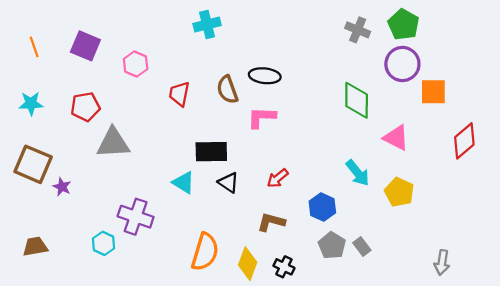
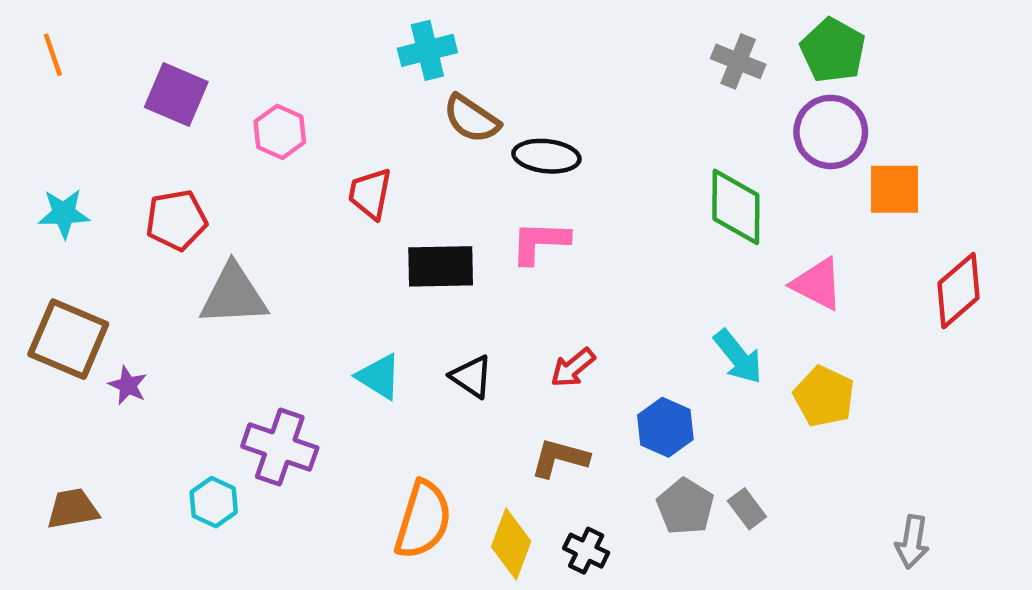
orange line: (34, 47) -> (53, 55), moved
brown semicircle: (227, 90) -> (472, 119), moved, turned -36
black rectangle: (211, 152) -> (441, 266), moved

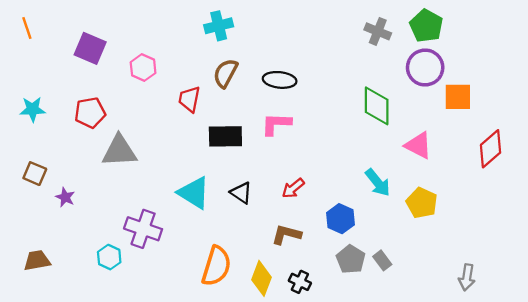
brown semicircle: (472, 119) -> (225, 73), moved, turned 84
brown square: (68, 339) -> (35, 174), size x0.6
cyan triangle: (379, 377) -> (194, 193), size x1.4

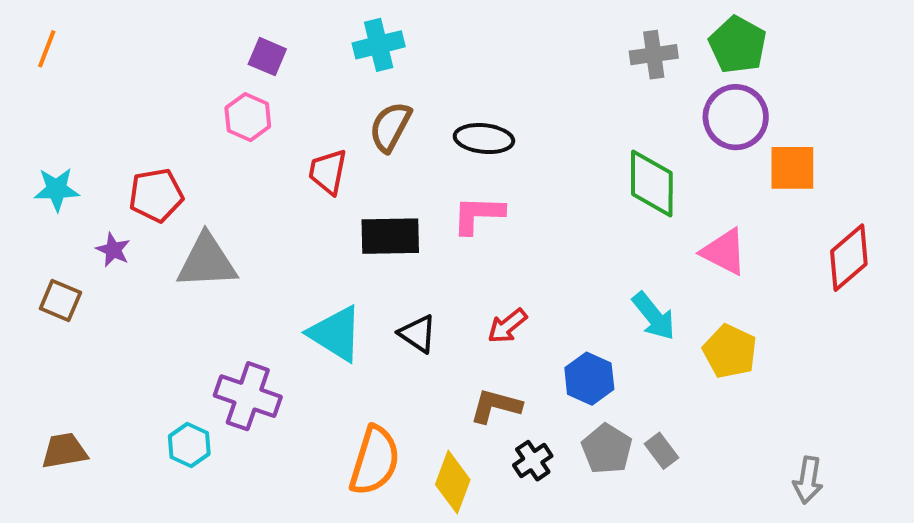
orange line: (27, 28) -> (47, 49), turned 40
gray cross: (378, 31) -> (654, 55), turned -30
purple square: (90, 48) -> (267, 57), moved, size x0.7
purple star: (65, 197) -> (113, 250), moved
black cross: (300, 282) -> (533, 461), moved, turned 30

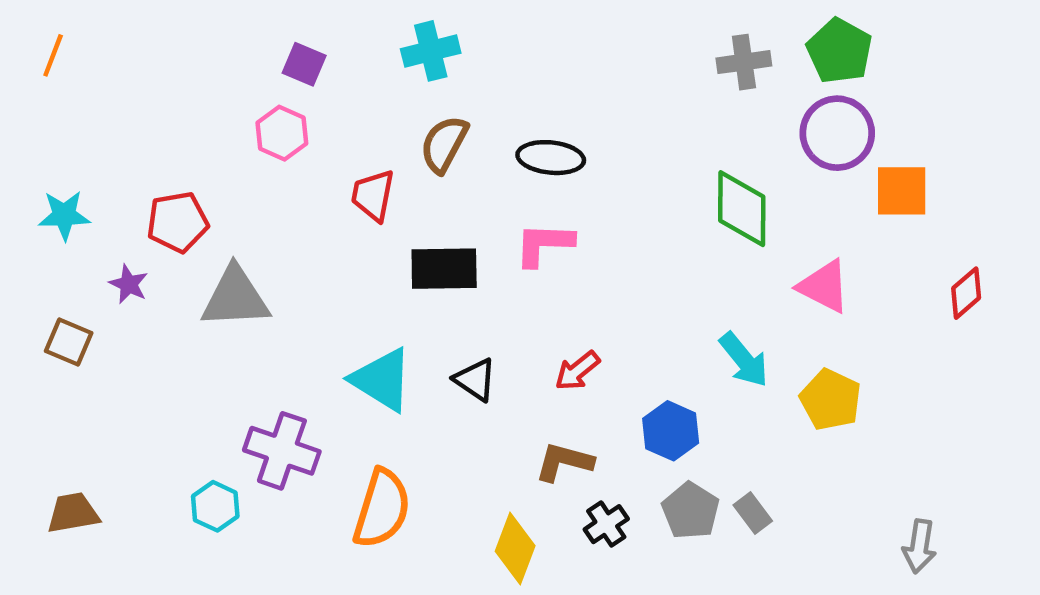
red diamond: (849, 258) -> (966, 293), size x0.7
orange semicircle: (375, 461) -> (382, 509), moved

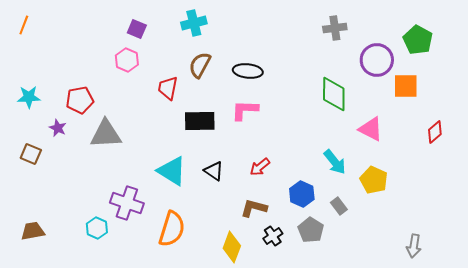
green pentagon: (839, 51) -> (418, 40), moved
gray rectangle: (753, 513) -> (339, 206), moved

